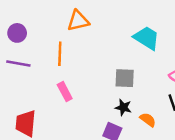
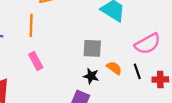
orange semicircle: (148, 120) -> (114, 68), moved

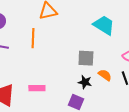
pink rectangle: (36, 61) -> (37, 88), moved, turned -63

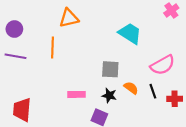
pink rectangle: (37, 88) -> (77, 94), moved

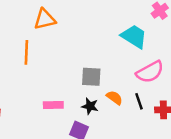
cyan trapezoid: (130, 33) -> (134, 36), moved

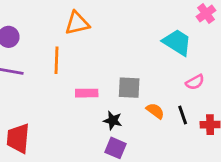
pink semicircle: (150, 72) -> (195, 82), size x0.6
pink rectangle: (53, 105) -> (87, 93), moved
black star: (90, 106) -> (113, 120), moved

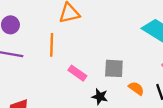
pink rectangle: (87, 93) -> (77, 73), turned 36

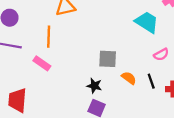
pink rectangle: (77, 73) -> (42, 63), moved

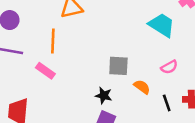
pink semicircle: (161, 54) -> (169, 67), moved
black line: (151, 81) -> (167, 103), moved

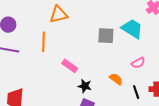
gray square: (118, 66) -> (106, 36), moved
pink rectangle: (45, 71) -> (70, 66), moved

